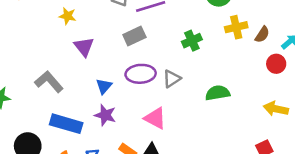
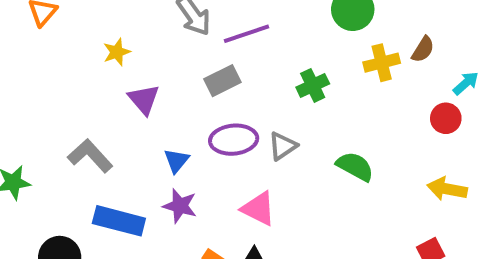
yellow star: (68, 16) -> (117, 52), turned -30
brown semicircle: (262, 34) -> (423, 49), moved
green semicircle: (218, 93) -> (355, 166), turned 40

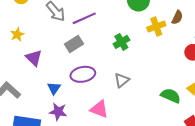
gray triangle: (283, 146) -> (122, 80), moved
green semicircle: (355, 166) -> (171, 96), moved

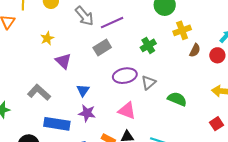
brown semicircle: (177, 17) -> (195, 50), moved
purple ellipse: (83, 74) -> (125, 76), moved
green semicircle: (171, 96) -> (177, 99), moved

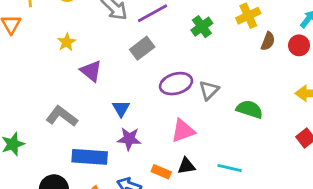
green cross: (148, 45) -> (202, 27), moved
pink triangle: (127, 111) -> (183, 131), turned -36

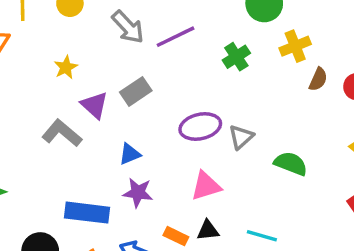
gray rectangle: (142, 48) -> (136, 91), moved
blue triangle: (121, 108) -> (130, 154), turned 36
gray L-shape: (62, 116) -> (62, 133), moved

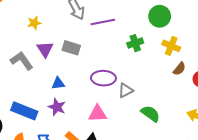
yellow cross: (295, 46) -> (171, 46), turned 30
gray rectangle: (136, 91) -> (71, 48), turned 36

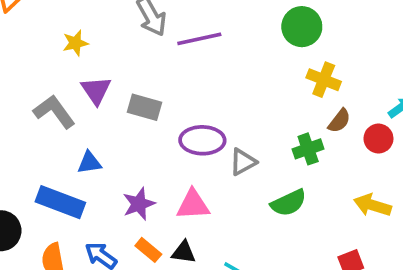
green cross: (135, 43) -> (308, 149), moved
gray rectangle: (71, 48) -> (145, 107), moved
blue triangle: (58, 83) -> (89, 163), moved
purple star: (57, 107) -> (139, 204), moved, turned 30
green semicircle: (150, 114) -> (289, 203), turned 120

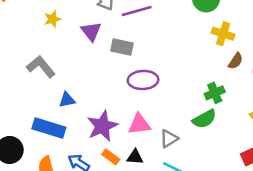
purple triangle: (96, 90) -> (91, 31), moved
gray rectangle: (145, 107) -> (122, 47), moved
green cross: (308, 149) -> (215, 93), moved
gray triangle: (243, 162) -> (169, 139), moved
purple star: (139, 204) -> (102, 126), size x1.4

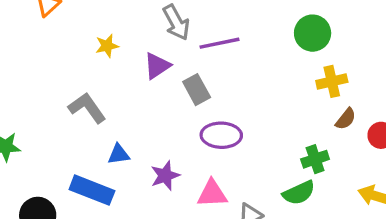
purple triangle: (91, 31) -> (157, 66), turned 30
yellow cross: (223, 34) -> (332, 81), turned -35
gray rectangle: (122, 47) -> (197, 90), turned 45
purple star: (102, 126) -> (165, 176), moved, size x0.7

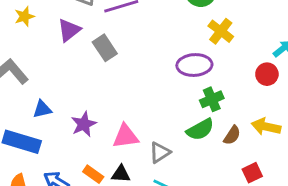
yellow cross: (332, 81) -> (221, 31), turned -35
brown semicircle: (346, 119) -> (232, 135), moved
purple ellipse: (221, 135) -> (194, 65), moved

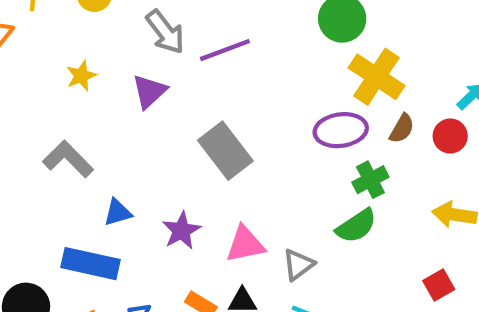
yellow cross: (221, 31) -> (376, 77), size x1.4
gray rectangle: (105, 48) -> (225, 151), moved, size x1.4
brown semicircle: (232, 135) -> (402, 129), moved

